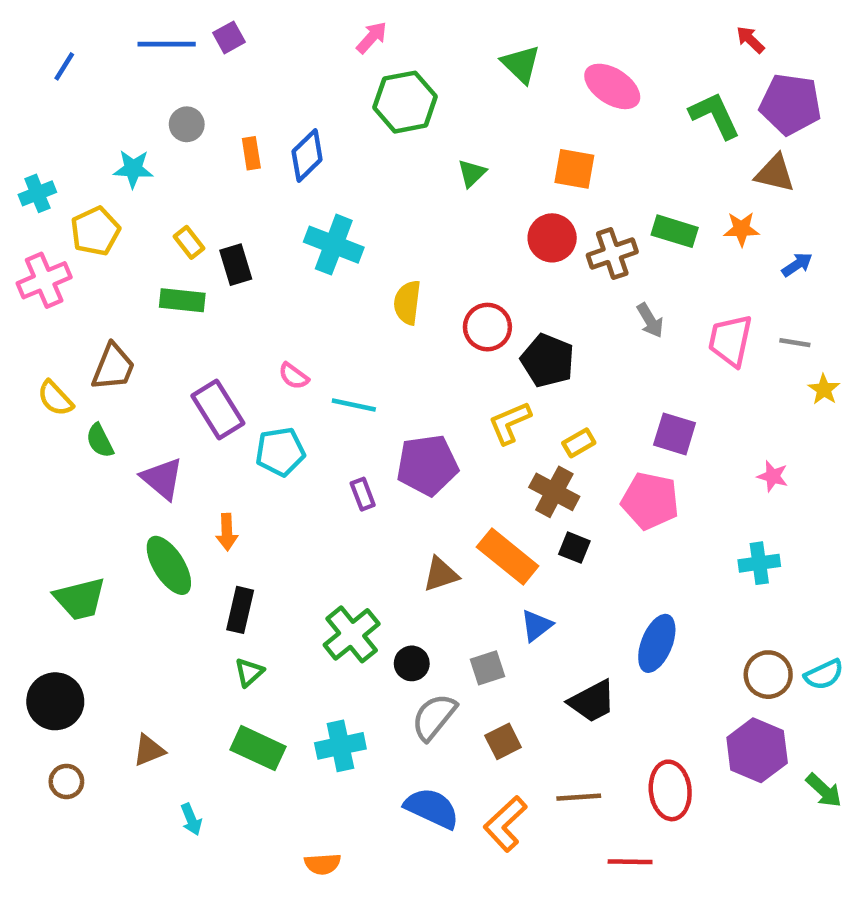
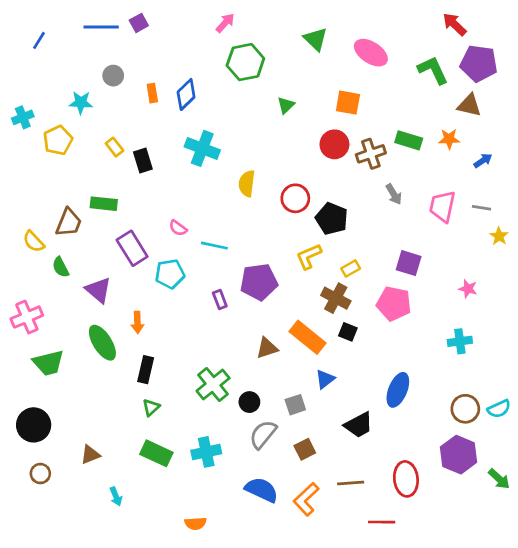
red arrow: (750, 40) -> (455, 24), size x1.4
pink cross: (44, 280) -> (27, 317), moved
green rectangle: (182, 300) -> (104, 204), moved

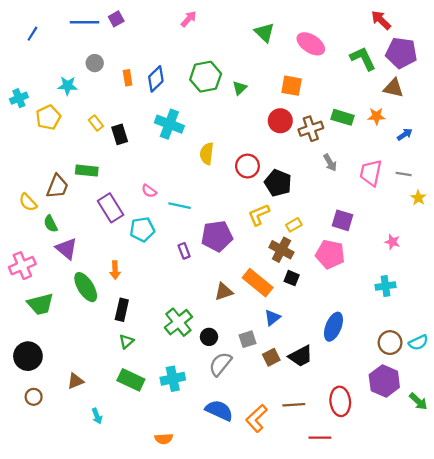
green hexagon: (245, 62) -> (206, 77), moved
purple triangle: (98, 290) -> (66, 249), moved
brown square: (305, 449) -> (271, 357), moved

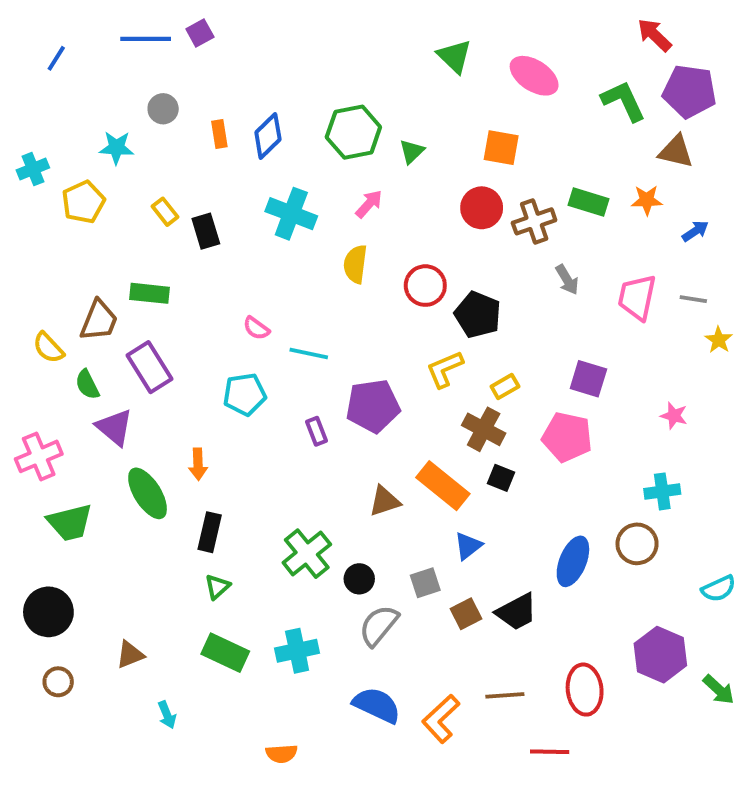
pink arrow: (189, 19) -> (369, 204), moved
purple rectangle: (111, 208) -> (149, 367), moved
brown circle: (390, 343) -> (637, 544), moved

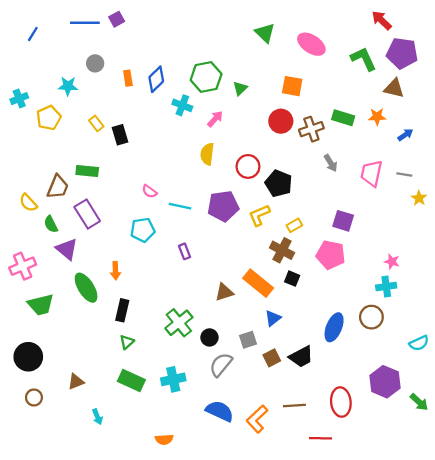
cyan cross: (291, 214) -> (182, 105), moved, size x0.7
purple pentagon: (373, 406) -> (223, 206), moved
pink star: (674, 416) -> (392, 262), moved

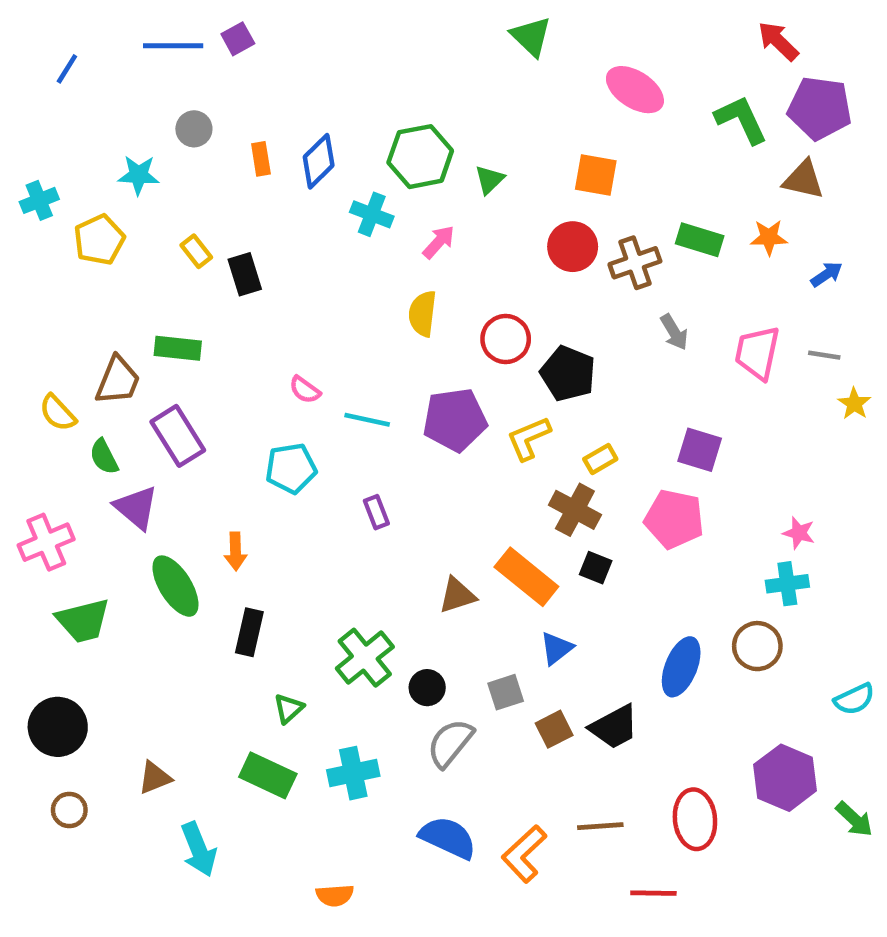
green triangle: (265, 33) -> (531, 37), moved
green triangle: (127, 342) -> (289, 708), moved
cyan arrow: (97, 417) -> (199, 849), size x1.6

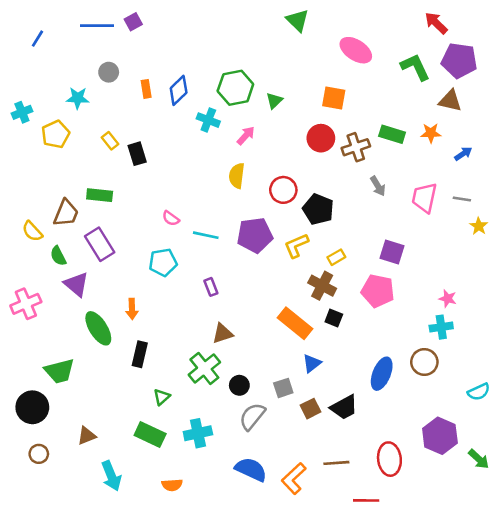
brown triangle: (457, 595) -> (223, 334), moved
green trapezoid: (83, 621) -> (59, 371), moved
orange semicircle: (335, 895) -> (172, 485), moved

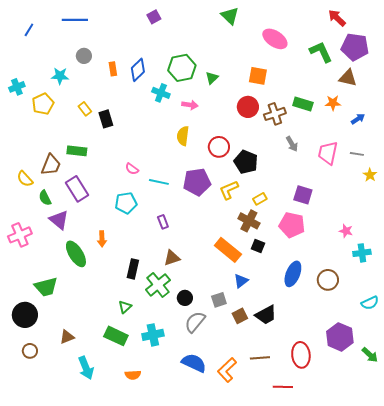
purple square: (133, 22) -> (154, 17), moved
pink arrow: (246, 136) -> (190, 105), turned 56
cyan cross: (441, 327) -> (362, 253), moved
black rectangle: (140, 354) -> (133, 269), moved
blue ellipse: (382, 374) -> (293, 274), moved

